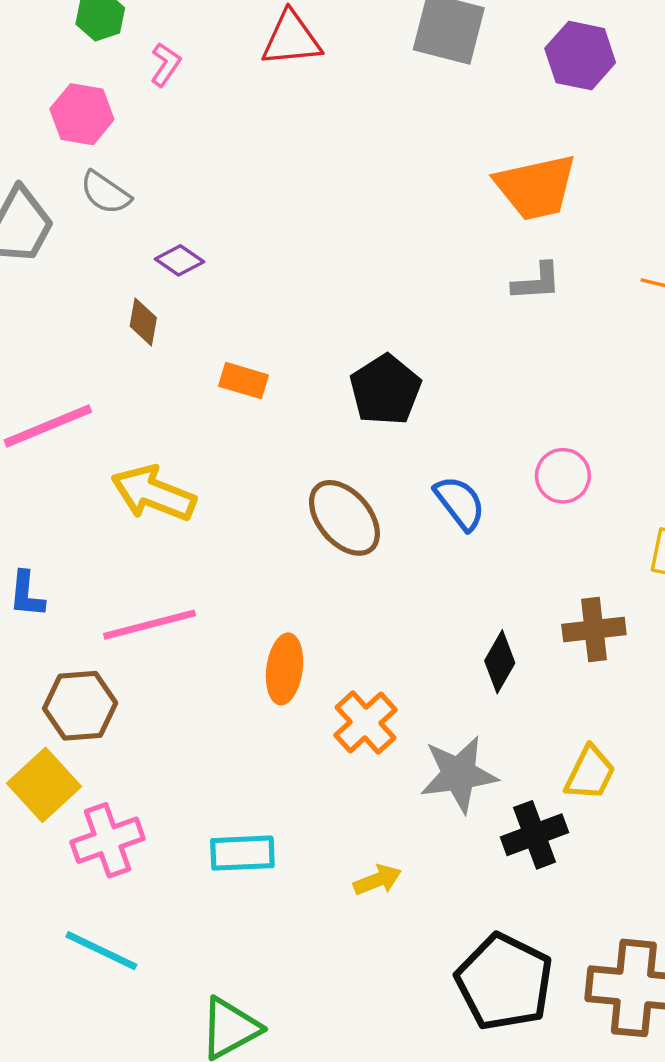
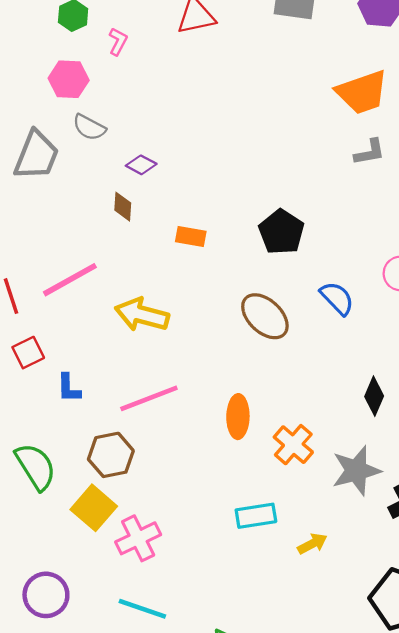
cyan rectangle: (242, 853) -> (256, 516), moved

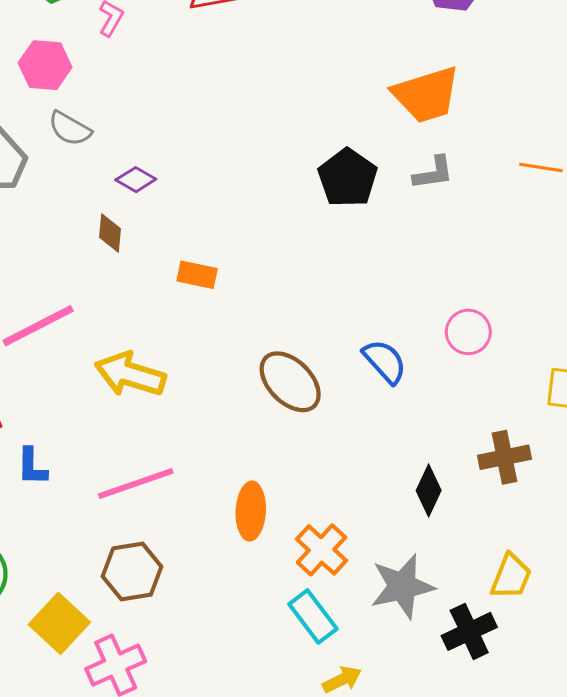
black pentagon: (281, 232) -> (348, 178), moved
brown hexagon: (111, 455) -> (132, 572), moved
cyan rectangle: (256, 516) -> (313, 616), moved, turned 60

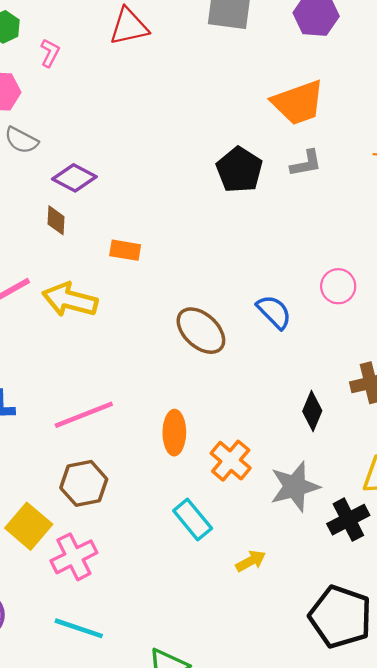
purple diamond: (136, 180) -> (74, 178), size x1.4
yellow arrow: (130, 374) -> (70, 300), moved
cyan rectangle: (313, 616) -> (193, 519), moved

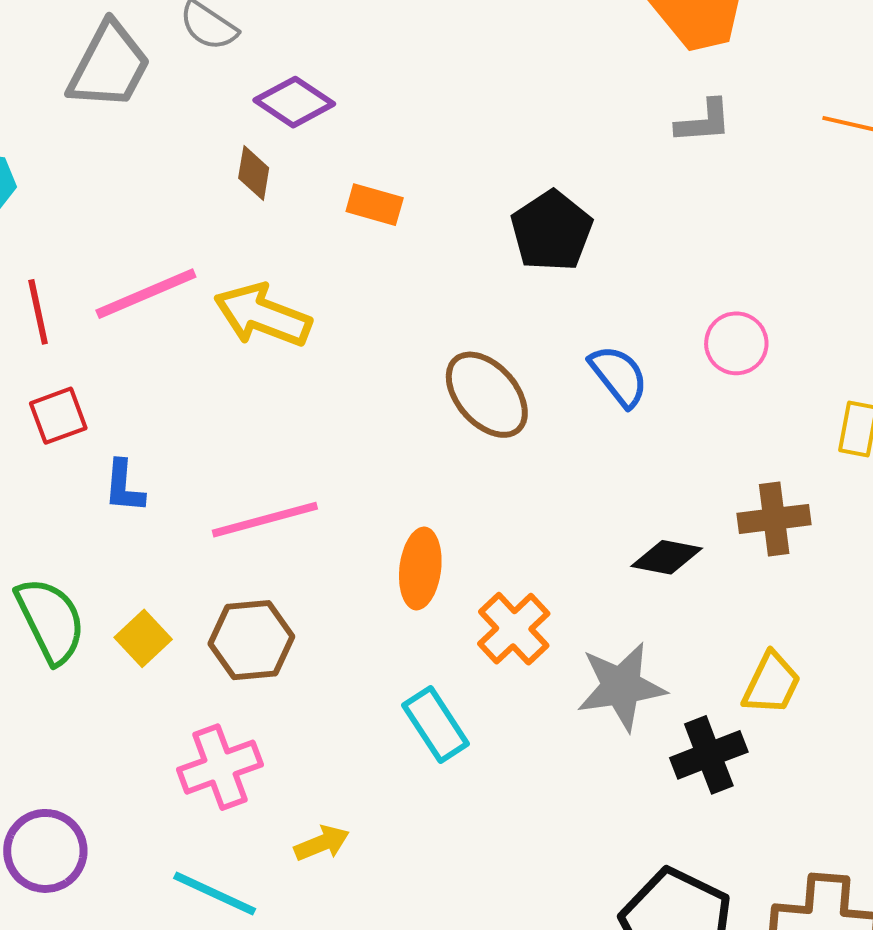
black pentagon: (239, 170) -> (552, 231), moved
orange rectangle: (125, 250) -> (375, 205), moved
black diamond: (312, 411) -> (667, 557), turned 72
yellow square: (29, 526) -> (143, 638), moved, size x0.7
yellow arrow: (251, 561) -> (322, 843), moved

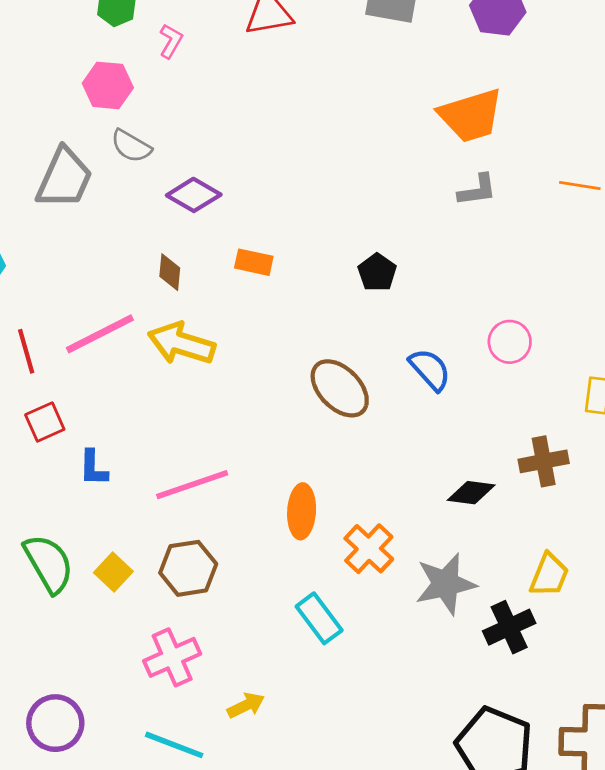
brown diamond: (254, 173) -> (170, 272), moved
black pentagon: (552, 231) -> (377, 272), size x0.7

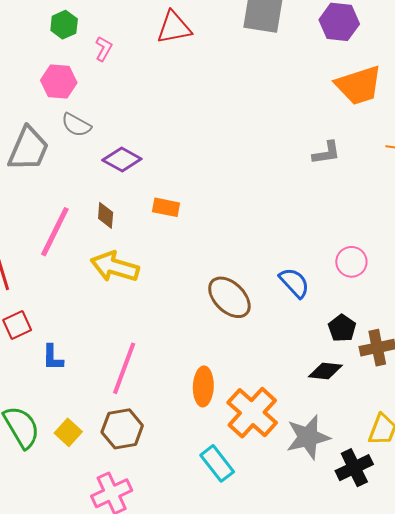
orange trapezoid: (471, 116) -> (359, 85), moved
black pentagon: (377, 272) -> (342, 328), moved
pink line: (100, 334) -> (55, 232), moved, turned -36
pink line: (192, 485) -> (124, 368), turned -50
orange cross: (369, 549) -> (252, 413), size x1.4

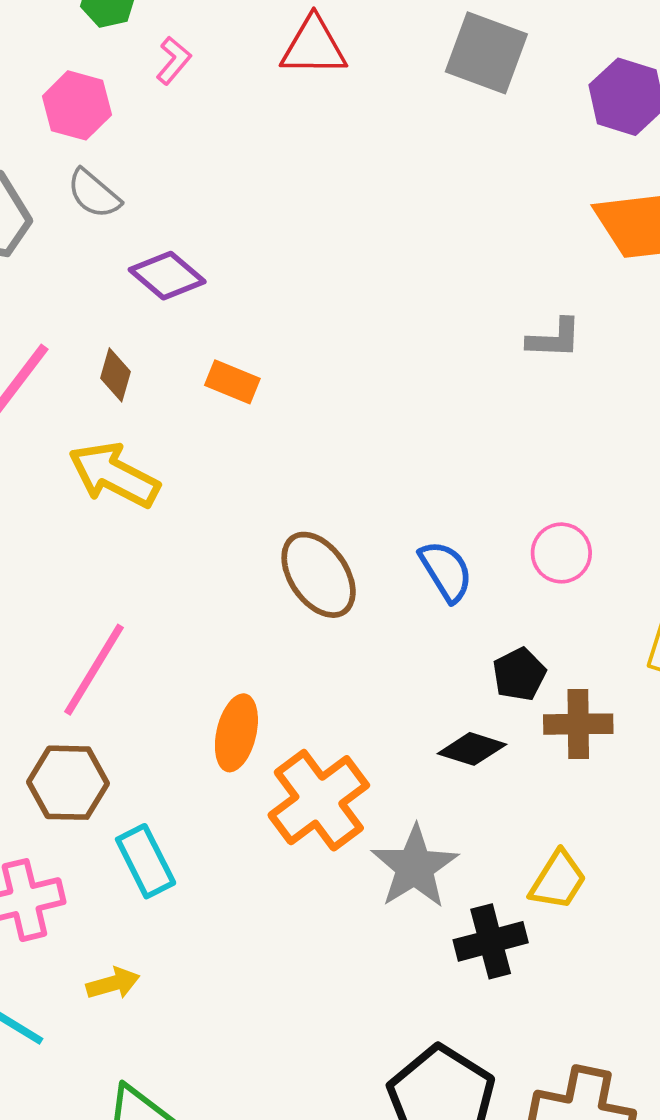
gray star: (308, 437) -> (415, 867), turned -30
cyan rectangle: (217, 463) -> (146, 861), moved

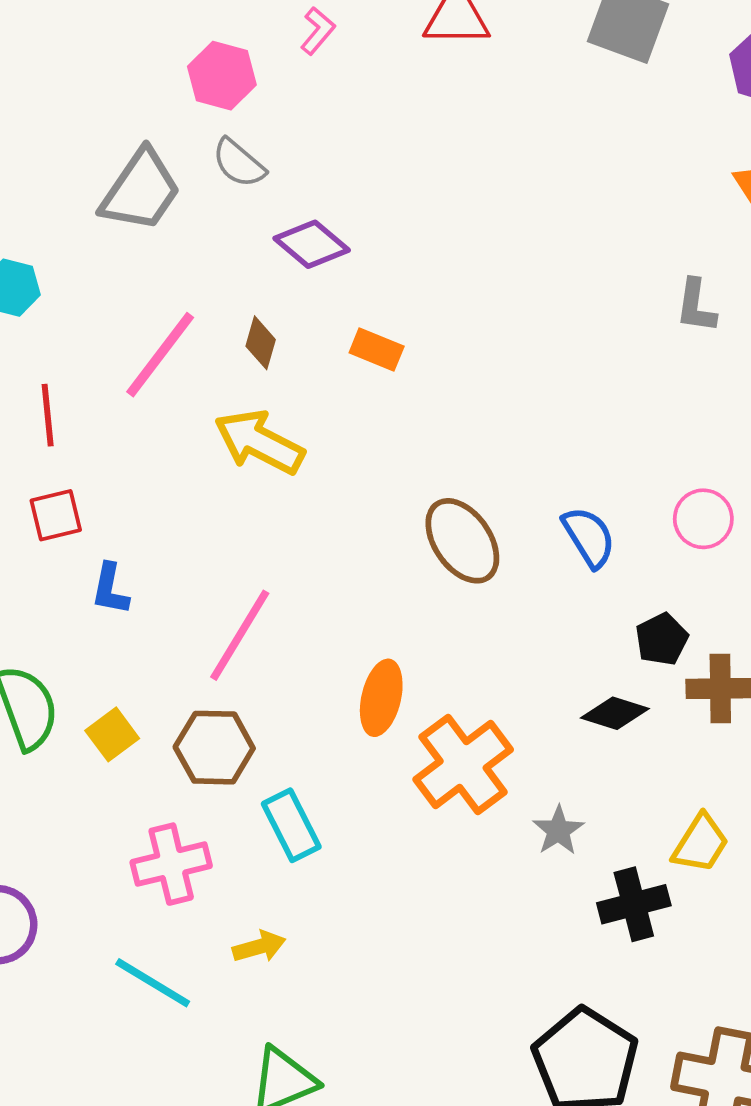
gray L-shape: (554, 338) -> (696, 306), turned 96
gray star: (415, 867) -> (558, 830), size x0.6

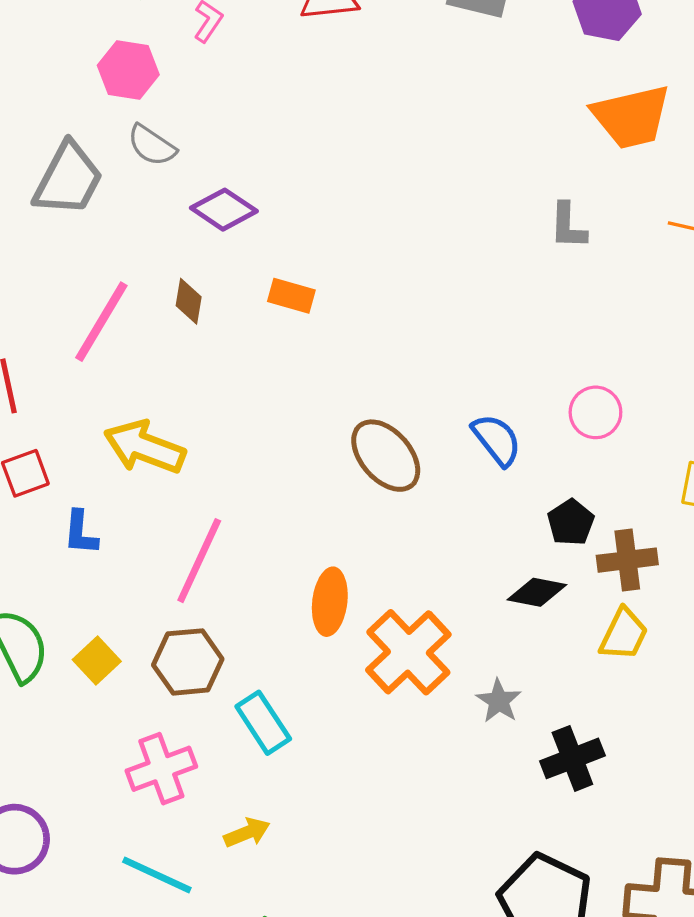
yellow arrow: (259, 442) -> (145, 447), moved
yellow trapezoid: (700, 843) -> (624, 634), moved

